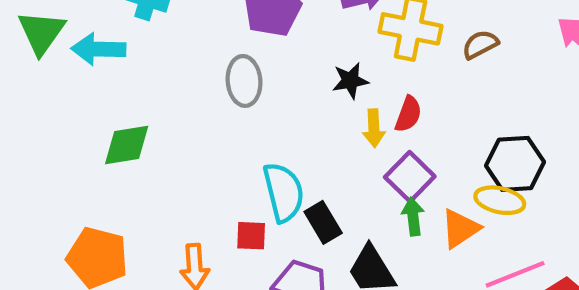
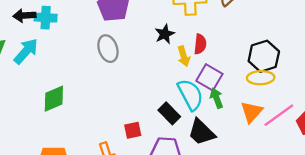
cyan arrow: (98, 49) -> (26, 51), turned 144
cyan semicircle: (284, 192) -> (190, 95), moved
orange triangle: (460, 229) -> (251, 112), moved

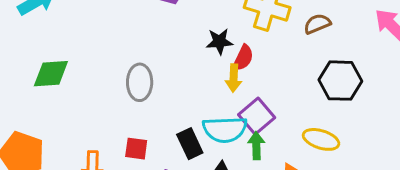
red semicircle: (200, 44) -> (243, 58), moved
gray ellipse: (108, 49) -> (140, 82), moved
black hexagon: (264, 56) -> (340, 81), moved
cyan semicircle: (190, 95) -> (225, 129), turned 96

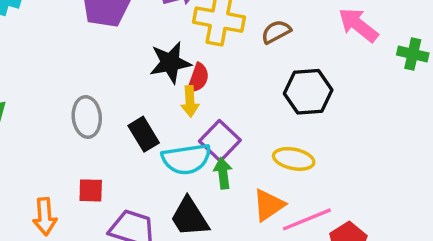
black star: (220, 41) -> (170, 63), size x1.4
black rectangle: (190, 144) -> (144, 134), moved

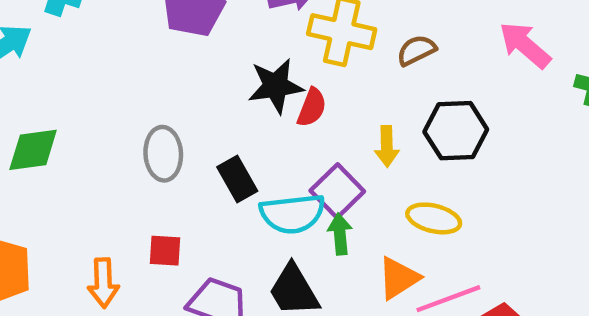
yellow arrow: (190, 101) -> (387, 146), moved

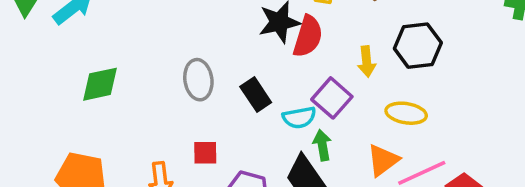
red semicircle: (312, 107) -> (308, 36), size x1.4
cyan semicircle: (292, 214) -> (299, 118), size x0.7
green arrow: (340, 234) -> (322, 145), moved

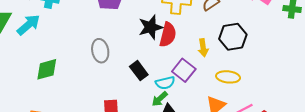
gray ellipse: (198, 80) -> (100, 51), moved
green arrow: (322, 145) -> (160, 99), moved, turned -120

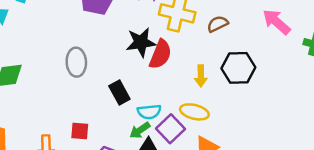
purple square: (184, 70) -> (171, 129), moved
yellow ellipse: (228, 77) -> (194, 112), moved

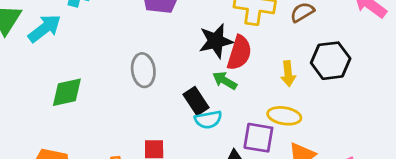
cyan semicircle: (149, 112) -> (208, 120), moved
purple square: (171, 129) -> (258, 138), turned -32
green arrow: (140, 130) -> (225, 81), moved, turned 70

